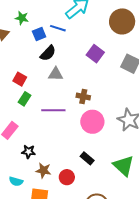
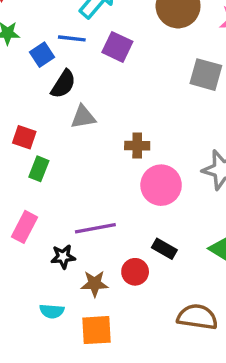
purple square: (95, 54) -> (117, 47), moved
purple line: (53, 110) -> (95, 228), moved
red circle: (67, 177) -> (135, 272), moved

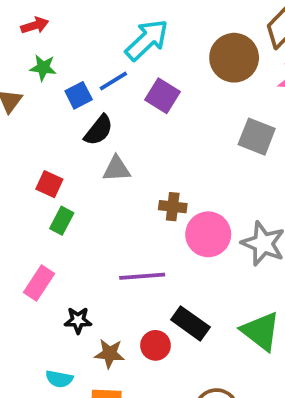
blue line: (72, 38) -> (113, 81), turned -44
pink circle: (161, 185) -> (208, 234), moved
purple line: (95, 228) -> (142, 276), moved
black rectangle: (164, 249) -> (190, 323), size x1.4

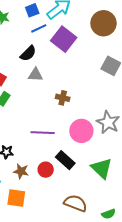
blue square: (79, 95) -> (32, 10), moved
purple square: (162, 96) -> (64, 39), size x1.4
pink circle: (208, 234) -> (81, 131), moved

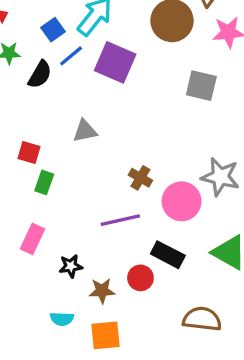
black semicircle: (28, 53) -> (40, 75), moved
brown cross: (63, 98) -> (140, 178), moved, turned 32

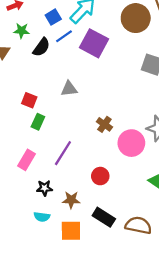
purple line: (120, 220) -> (63, 153), moved, turned -50
black rectangle: (168, 255) -> (104, 217), moved
black star: (71, 266) -> (44, 188), moved
red circle: (140, 278) -> (100, 176), moved

